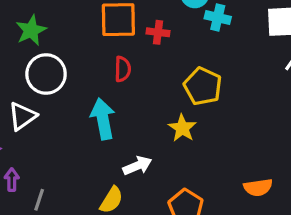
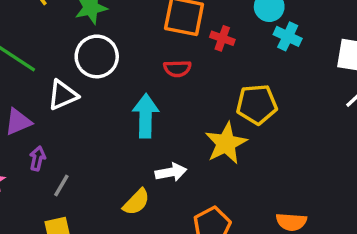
red semicircle: (123, 69) -> (177, 69), turned 75
yellow pentagon: (203, 86) -> (257, 104), turned 30
yellow star: (182, 128) -> (226, 143), size x1.4

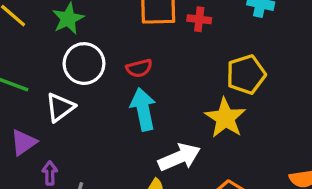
red semicircle: (177, 69) -> (139, 68), moved
white arrow: (171, 172) -> (179, 157), size x1.4

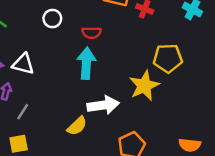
white circle: (84, 64) -> (52, 19), size x0.6
white triangle: (60, 107) -> (23, 64), moved, turned 35

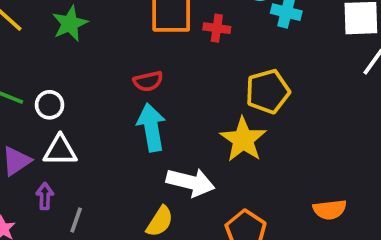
white circle: (52, 19) -> (50, 105), moved
white arrow: (103, 105) -> (190, 182), turned 36

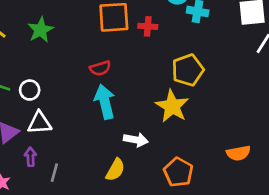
white arrow: (190, 182) -> (136, 140), size x0.7

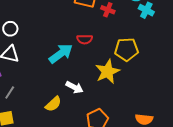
red semicircle: (100, 68) -> (85, 39), moved
cyan arrow: (105, 102) -> (61, 54), turned 50

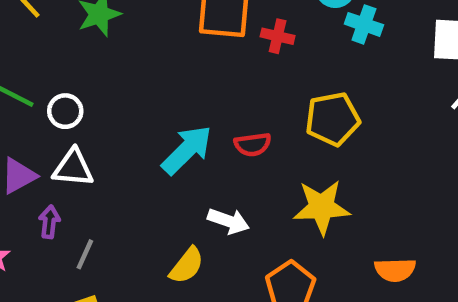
red semicircle: (85, 39) -> (253, 144), moved
yellow star: (108, 72) -> (322, 207), moved, turned 30

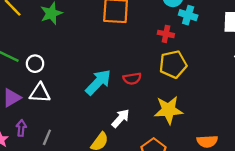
red cross: (278, 36) -> (166, 34), moved
white arrow: (228, 221) -> (121, 118), turned -66
purple arrow: (49, 222) -> (21, 128), moved

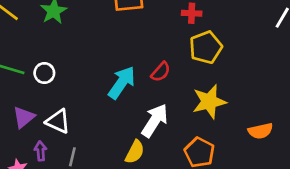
red semicircle: (132, 79) -> (161, 72), turned -30
white triangle: (40, 93) -> (58, 121), moved, turned 30
white arrow: (121, 118) -> (155, 121), size x1.4

